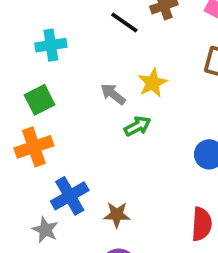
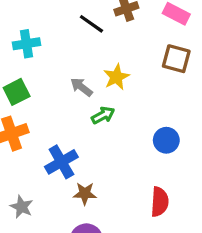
blue cross: (70, 196) -> (61, 162), moved

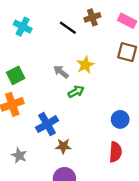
cyan cross: (27, 44) -> (23, 27), moved, turned 36
blue circle: (166, 140) -> (120, 119), moved

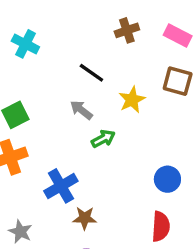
black line: (68, 28) -> (91, 73), moved
yellow star: (85, 65) -> (132, 100), moved

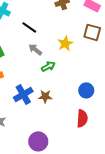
black line: (91, 73) -> (29, 27), moved
brown star: (85, 218) -> (45, 96), moved

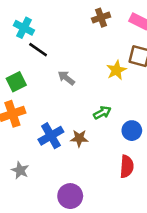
black line: (29, 27) -> (38, 50), moved
yellow star: (65, 43) -> (116, 70), moved
green arrow: (48, 66) -> (102, 113), moved

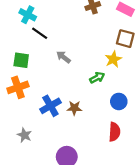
yellow star: (116, 70) -> (113, 59), moved
green square: (16, 82) -> (21, 60), turned 35
green arrow: (102, 113) -> (97, 78), moved

